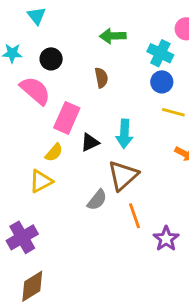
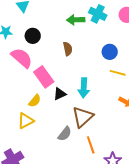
cyan cross: (160, 53) -> (98, 14), moved
pink rectangle: (67, 118) -> (44, 77), turned -60

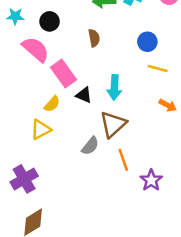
black triangle: (60, 94) -> (84, 95), turned 48

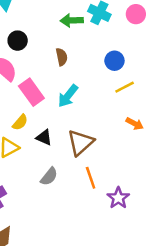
yellow line: (158, 68) -> (125, 87), turned -42
cyan arrow: (114, 87) -> (68, 96), moved, turned 35
black triangle: (84, 95) -> (44, 137), moved
gray semicircle: (90, 146) -> (49, 177), moved

